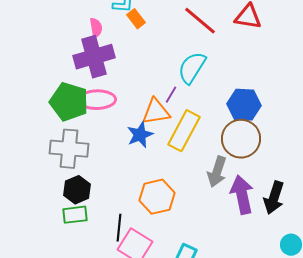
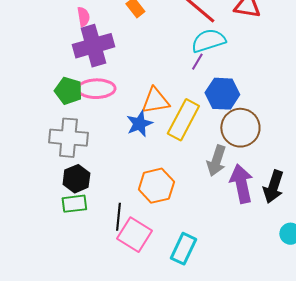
pink semicircle: (96, 28) -> (83, 17), moved
cyan semicircle: (192, 68) -> (208, 41), moved, turned 40
purple line: (171, 95) -> (197, 62), moved
green pentagon: (69, 102) -> (68, 91), size x0.7
blue hexagon: (244, 105) -> (222, 94), moved

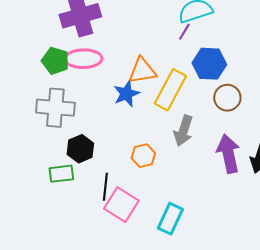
brown circle: (240, 128) -> (227, 98), size x0.7
gray arrow: (216, 161) -> (183, 131), moved
black hexagon: (76, 179) -> (80, 149), moved
orange hexagon: (156, 186) -> (143, 156), size x0.7

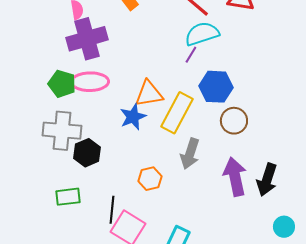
black hexagon: (80, 149) -> (87, 153), moved

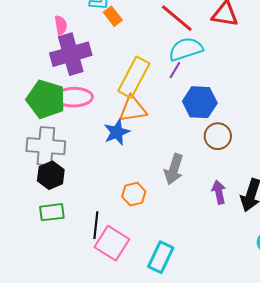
green pentagon: (62, 84) -> (46, 99), size x1.4
yellow rectangle: (177, 113) -> (134, 77), moved
black hexagon: (87, 153) -> (51, 175), moved
purple arrow: (235, 177) -> (219, 192), size x0.6

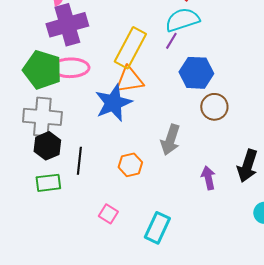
blue star: (117, 132) -> (113, 103), size x1.4
purple arrow: (219, 192) -> (208, 178), moved
black line: (96, 225) -> (79, 161), moved
pink square: (112, 243) -> (108, 214), size x0.6

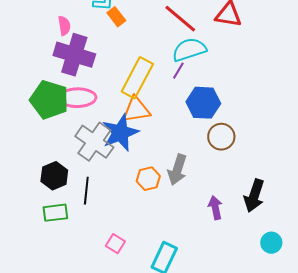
purple cross: (67, 25) -> (74, 55), turned 33
gray cross: (42, 117) -> (94, 142), moved, turned 30
orange hexagon: (130, 165) -> (148, 179), moved

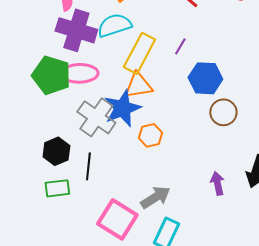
cyan semicircle: (189, 50) -> (114, 25), moved
gray arrow: (177, 170) -> (155, 197), moved, turned -140
orange hexagon: (148, 179) -> (150, 135), moved
pink square: (115, 244) -> (117, 219), size x2.0

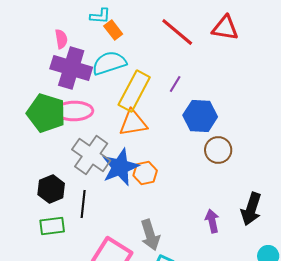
blue star: (122, 108) -> (120, 167), moved
gray arrow: (155, 197) -> (150, 235), turned 104

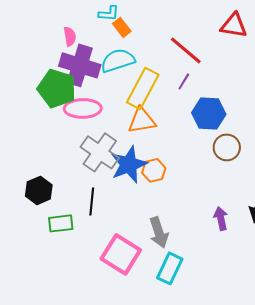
red line: (177, 32) -> (186, 50), moved
green pentagon: (46, 113) -> (57, 88), moved
black hexagon: (51, 189) -> (39, 190), moved

